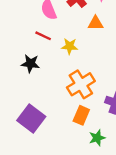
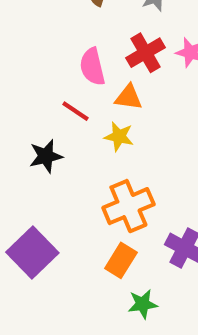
orange triangle: (96, 23) -> (129, 97), moved
black star: (30, 64) -> (46, 156), turned -30

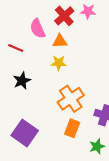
red line: (75, 111) -> (16, 48), moved
green star: (143, 304) -> (97, 146), moved

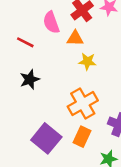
yellow star: (59, 63) -> (87, 61), moved
purple square: (25, 133) -> (46, 138), moved

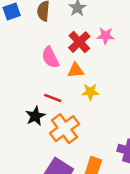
red line: (25, 42) -> (53, 98), moved
orange cross: (83, 103) -> (64, 129), moved

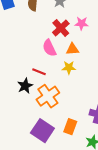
pink semicircle: (50, 57) -> (49, 48), moved
orange triangle: (76, 70) -> (72, 49), moved

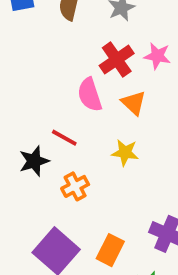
orange triangle: (72, 49) -> (134, 103), turned 40
yellow star: (69, 68) -> (125, 153), moved
orange cross: (48, 96) -> (75, 186), size x0.6

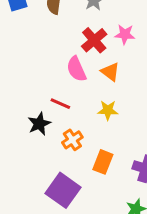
orange rectangle: (110, 250) -> (103, 162), moved

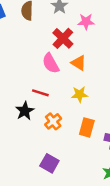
pink star: (125, 34) -> (86, 22), moved
orange rectangle: (103, 162) -> (87, 127), moved
purple square: (63, 190) -> (49, 163), size x0.7

